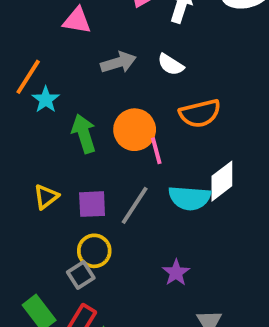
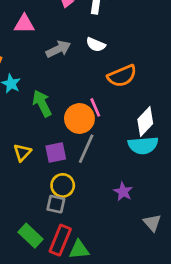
orange circle: (135, 130) -> (79, 118), moved
cyan semicircle: (190, 198) -> (143, 145), moved
gray square: (81, 275) -> (56, 204), turned -36

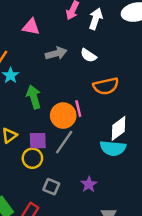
yellow circle: (63, 185) -> (32, 158), moved
gray square: (56, 204) -> (51, 187), moved

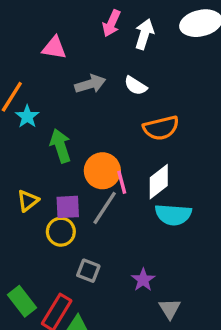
pink line: (78, 109) -> (122, 182), moved
white diamond: (119, 128) -> (159, 182), moved
purple star: (89, 184) -> (143, 280), moved

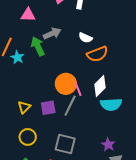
white semicircle: (136, 86) -> (85, 38), moved
green arrow: (60, 146) -> (38, 46), moved
yellow circle: (61, 232) -> (28, 137), moved
gray square: (88, 271) -> (65, 144), size x1.5
purple star: (143, 280) -> (108, 145), moved

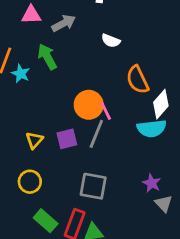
gray arrow: (52, 34) -> (64, 23), moved
orange semicircle: (97, 54) -> (137, 80), moved, turned 90
white diamond: (100, 86) -> (161, 104), moved
yellow circle: (28, 137) -> (30, 182), moved

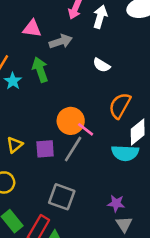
orange semicircle: (137, 80) -> (120, 106), turned 44
pink line: (106, 111) -> (86, 129), turned -36
purple star: (152, 183) -> (116, 203), turned -30

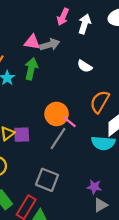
pink triangle: (32, 29) -> (32, 42), moved
green arrow: (40, 70) -> (31, 69), turned 30
purple square: (45, 149) -> (22, 135), moved
gray triangle: (124, 224) -> (101, 205), turned 32

